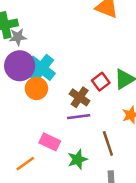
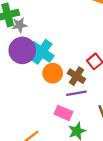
orange circle: (36, 88) -> (53, 73), moved
pink rectangle: (50, 142) -> (63, 113), moved

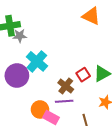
purple circle: (22, 50) -> (17, 76), moved
orange circle: (53, 73) -> (40, 109), moved

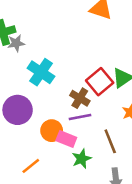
red square: (83, 75) -> (100, 82), size x1.5
purple circle: (17, 76) -> (18, 110), moved

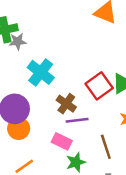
brown cross: (80, 98) -> (66, 104), moved
orange circle: (52, 131) -> (19, 129), moved

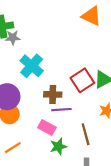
brown cross: (66, 104) -> (53, 94), turned -36

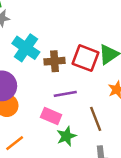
red square: (82, 80) -> (85, 58), turned -30
brown cross: (53, 94) -> (55, 61), moved

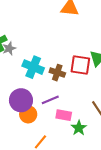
brown cross: (55, 61) -> (57, 73), turned 35
purple line: (65, 94) -> (50, 100), moved

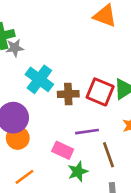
brown cross: (57, 73) -> (68, 94), turned -35
purple line: (50, 100) -> (87, 132), moved

